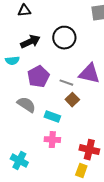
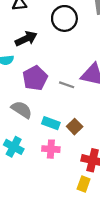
black circle: (64, 38) -> (64, 18), moved
brown square: (72, 100) -> (75, 127), moved
cyan cross: (19, 161) -> (14, 147), moved

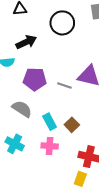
purple pentagon: (35, 78) -> (35, 79), turned 30
cyan rectangle: (51, 123) -> (50, 122), turned 42

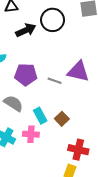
black arrow: (26, 42) -> (26, 30), moved
pink cross: (50, 146) -> (31, 134), moved

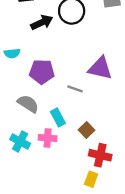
gray line: (55, 81) -> (75, 89), moved
brown square: (62, 119) -> (86, 130), moved

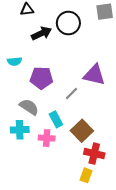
gray line: (75, 89) -> (71, 93), turned -64
brown square: (86, 130) -> (82, 131), size x1.5
cyan cross: (20, 141) -> (20, 130), moved, turned -30

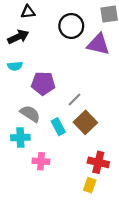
black arrow: (41, 33) -> (18, 37), moved
purple triangle: (94, 75) -> (98, 44), moved
brown square: (82, 131) -> (85, 122), moved
pink cross: (47, 138) -> (41, 161), moved

